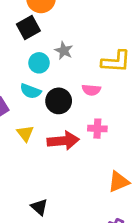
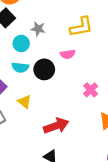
pink cross: (97, 129) -> (91, 90), moved, turned -32
red arrow: (63, 141) -> (56, 126), moved

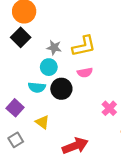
yellow L-shape: (81, 27) -> (84, 46), moved
cyan circle: (21, 43) -> (49, 67), moved

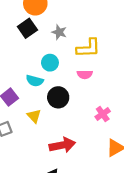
gray star: (54, 48) -> (59, 32), moved
black circle: (61, 89) -> (58, 97), moved

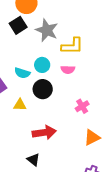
gray star: (59, 32) -> (47, 30), size x1.6
cyan circle: (50, 63) -> (42, 65), moved
yellow triangle: (34, 116) -> (20, 105), turned -48

